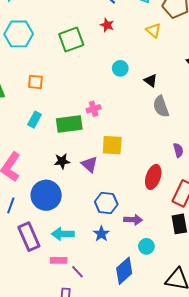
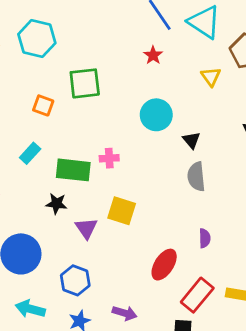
green square: (71, 39) -> (85, 83), moved
cyan circle: (120, 68) -> (156, 115), size x1.5
black star: (62, 161) -> (56, 204), moved
blue hexagon: (106, 203) -> (75, 280), moved

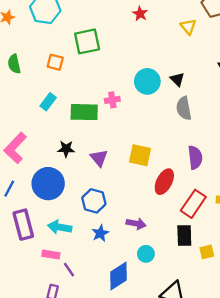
cyan circle: (156, 115) -> (147, 81), moved
black star: (56, 204) -> (66, 149), moved
yellow square: (122, 211) -> (140, 155), moved
purple semicircle: (205, 238) -> (195, 157), size x1.5

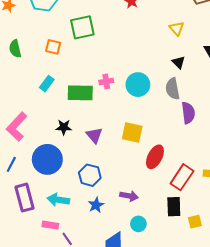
yellow triangle: (188, 27) -> (177, 28), moved
black triangle: (177, 79) -> (179, 62), moved
cyan circle: (147, 81) -> (138, 85), moved
purple semicircle: (195, 157) -> (188, 113), moved

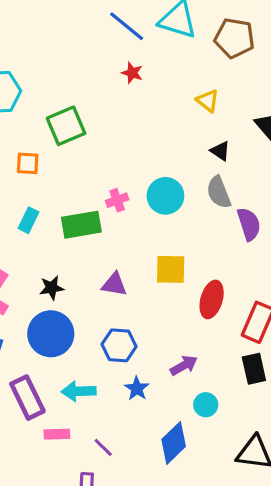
black star: (64, 127) -> (52, 288), moved
purple triangle: (94, 135) -> (114, 284), turned -30
purple arrow: (129, 196) -> (184, 365), turned -30
pink rectangle: (50, 225) -> (57, 434), moved

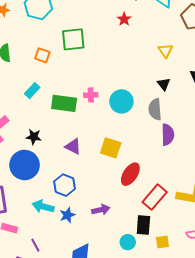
cyan arrow: (79, 391) -> (43, 206), moved
cyan circle: (206, 405) -> (128, 242), moved

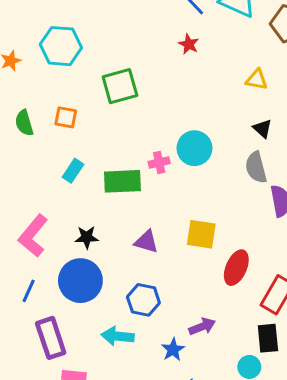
yellow triangle: (166, 51) -> (257, 80), turned -35
orange square: (42, 55) -> (66, 117), moved
cyan circle: (121, 101) -> (194, 148), moved
blue star: (67, 215) -> (173, 350), moved

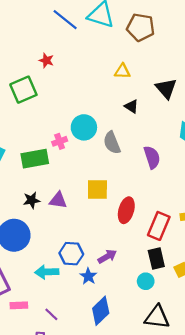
red star: (189, 44) -> (46, 60), moved
gray semicircle: (256, 167) -> (112, 143), moved
black star: (87, 237) -> (32, 200), moved
blue hexagon: (143, 300) -> (71, 254), moved

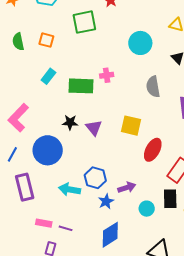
cyan circle: (84, 127) -> (140, 43), moved
purple triangle: (58, 200) -> (94, 128), turned 30
cyan circle: (146, 281) -> (147, 209), moved
pink rectangle: (19, 305) -> (44, 223), moved
purple line: (51, 314) -> (66, 228), turned -40

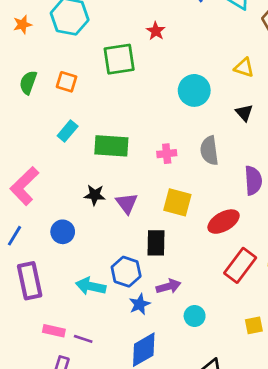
green semicircle: (18, 42) -> (28, 82), turned 30
pink cross: (107, 75) -> (167, 154), moved
blue circle: (48, 150) -> (63, 232), size x0.6
red ellipse: (153, 150) -> (224, 222), moved, turned 30
black rectangle: (170, 199) -> (156, 243), moved

